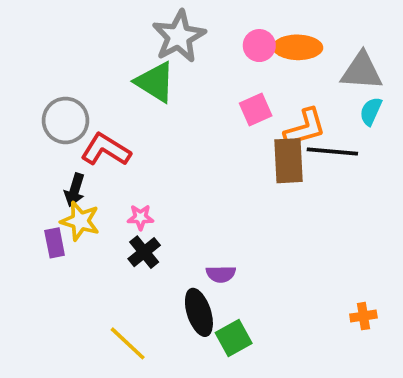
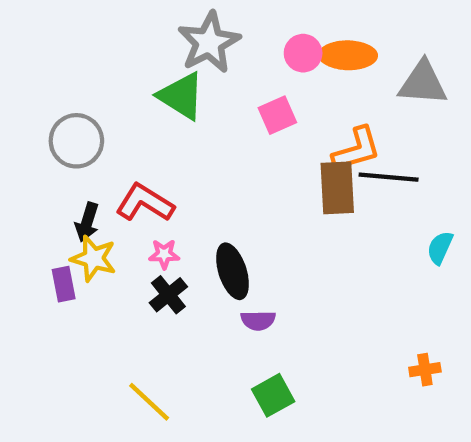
pink square: (256, 109) -> (277, 115), moved
cyan semicircle: (371, 111) -> (440, 248), moved
red L-shape: (106, 150) -> (145, 203), moved
black ellipse: (199, 312) -> (233, 271), moved

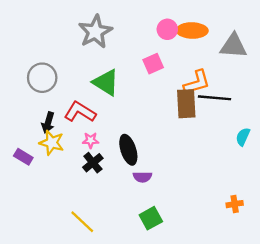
gray star: (209, 42) -> (95, 32), moved
green triangle: (181, 96) -> (106, 82), moved
purple rectangle: (64, 284) -> (23, 157), moved, turned -48

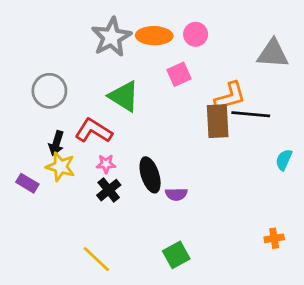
orange ellipse: (192, 30) -> (154, 36), moved
purple semicircle: (143, 177) -> (176, 194), moved

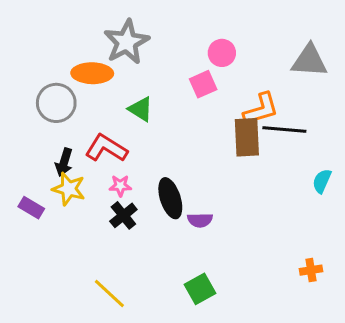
pink circle: (196, 34) -> (222, 53), moved
orange ellipse: (154, 36) -> (92, 73), moved
green triangle: (124, 96) -> (141, 109), size x0.7

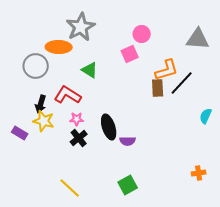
black line: (284, 129) -> (182, 83), turned -52
brown rectangle: (247, 137) -> (158, 88), size x0.7

